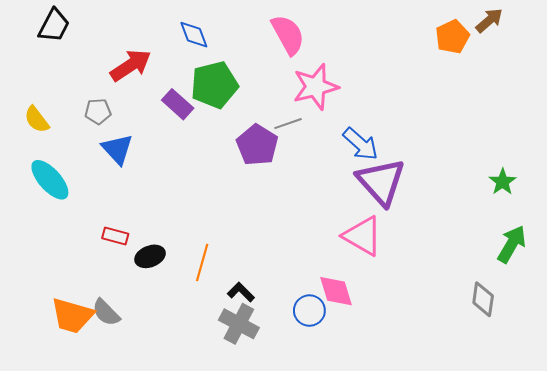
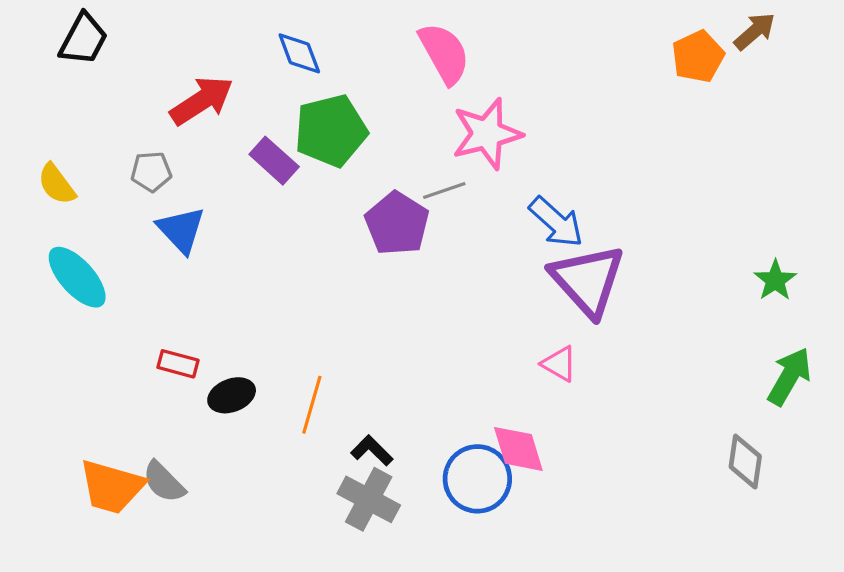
pink triangle: (363, 236) -> (559, 364), size x0.6
blue circle: (309, 311) -> (477, 479), size x1.4

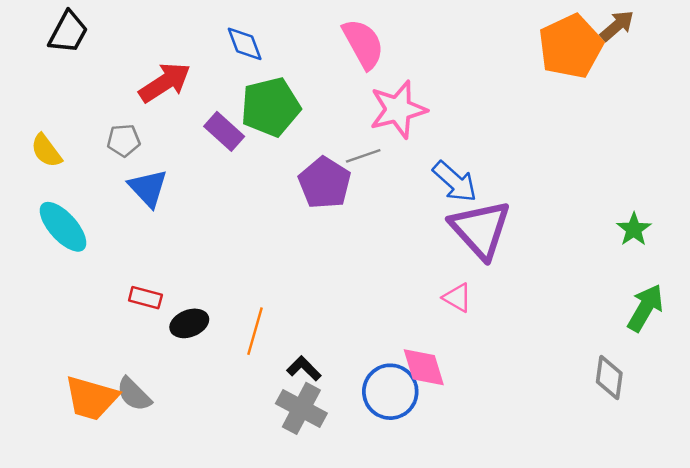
orange pentagon: (698, 57) -> (571, 46), size x1.5

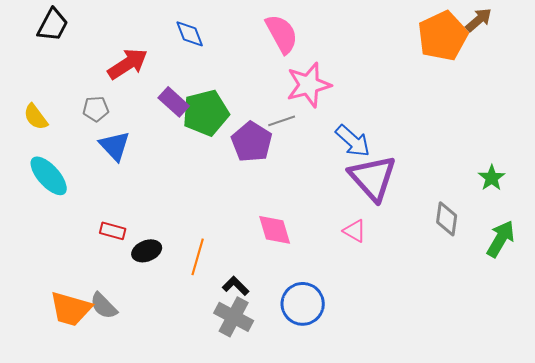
green pentagon: (270, 107) -> (206, 113), moved
pink diamond: (424, 367) -> (275, 230), moved
gray diamond: (609, 378) -> (447, 219), moved

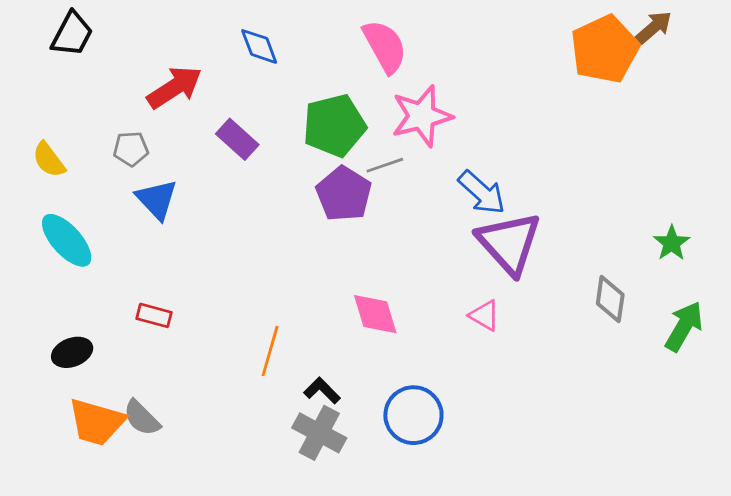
green pentagon: (206, 113) -> (334, 126), moved
black ellipse: (147, 251) -> (72, 352), moved

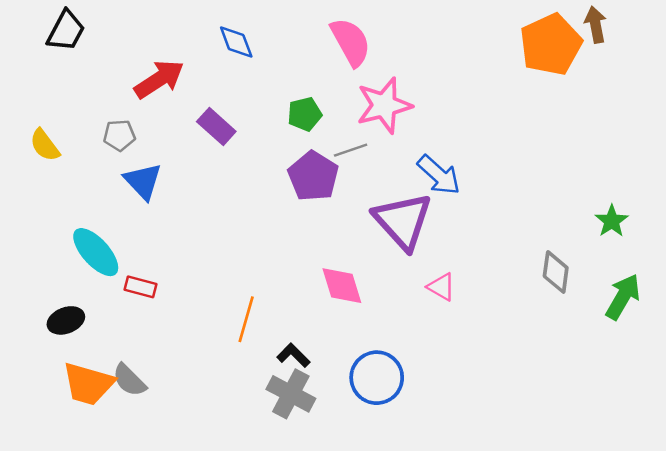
brown arrow: (654, 27) -> (595, 25), turned -60
green pentagon: (334, 126) -> (305, 114), size x0.6
cyan ellipse: (67, 240) -> (96, 252), moved
purple triangle: (509, 243) -> (403, 221), moved

